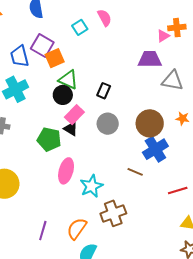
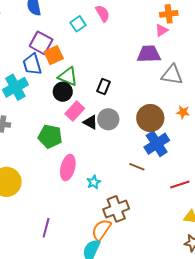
orange cross: (177, 28) -> (169, 14), moved
blue trapezoid: (20, 56) -> (32, 64), moved
black triangle: (71, 129) -> (90, 122), moved
cyan star: (91, 186) -> (94, 182), size x0.6
orange semicircle: (77, 229) -> (101, 230), moved

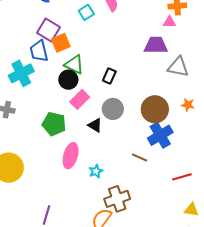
pink triangle: (162, 30) -> (169, 22), turned 32
black triangle: (90, 122) -> (95, 125), moved

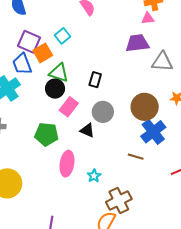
cyan square: (86, 12) -> (62, 36), moved

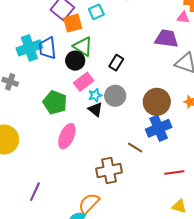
blue trapezoid: (22, 64) -> (47, 48), moved
cyan star: (94, 176) -> (95, 95), moved
brown cross: (119, 201) -> (109, 171), moved

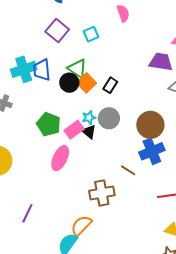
orange square: (73, 23) -> (86, 83), moved, turned -30
pink rectangle: (84, 82) -> (74, 130), moved

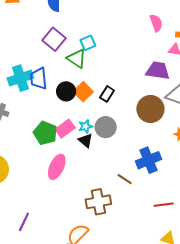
pink semicircle: (123, 13) -> (156, 23), moved
green triangle: (77, 69) -> (77, 59), moved
brown circle: (150, 125) -> (150, 109), moved
pink rectangle: (74, 130) -> (65, 129), moved

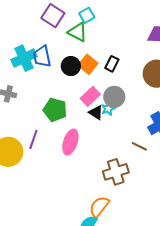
cyan star: (86, 126) -> (108, 109), moved
pink rectangle: (65, 129) -> (90, 96), moved
purple line: (24, 222) -> (33, 139), moved

